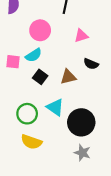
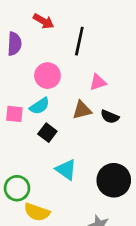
brown triangle: (68, 77) -> (82, 110), moved
green circle: (27, 114) -> (17, 188), moved
black circle: (81, 122) -> (114, 180), moved

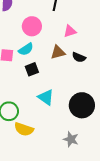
black square: (47, 133) -> (32, 69), turned 32

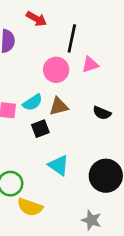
pink circle: (32, 26) -> (56, 70), moved
pink triangle: (70, 31) -> (90, 65), moved
brown triangle: (58, 52) -> (59, 106), moved

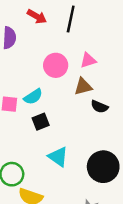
black line: (72, 38) -> (71, 19), moved
brown triangle: (59, 106) -> (83, 87), moved

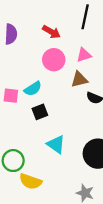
red arrow: (37, 16) -> (51, 32), moved
black line: (71, 19) -> (85, 17), moved

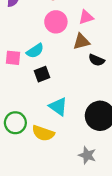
yellow semicircle: (31, 181) -> (43, 133), moved

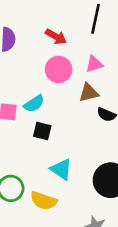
black square: (42, 74) -> (42, 131), turned 35

